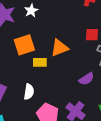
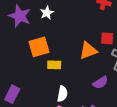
orange triangle: (59, 48) -> (88, 51), moved
white semicircle: (29, 92) -> (62, 94), moved

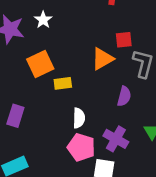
purple semicircle: (100, 83) -> (124, 96), turned -35
purple rectangle: (12, 94) -> (15, 116), moved

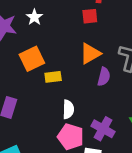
red square: (124, 40) -> (90, 16), moved
purple semicircle: (124, 96) -> (104, 77), moved

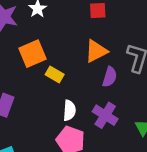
yellow rectangle: (53, 77) -> (55, 74), turned 35
purple cross: (103, 129) -> (105, 115), moved

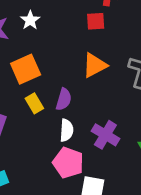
yellow rectangle: (55, 74) -> (34, 103), moved, turned 30
purple semicircle: (110, 77) -> (64, 99), moved

